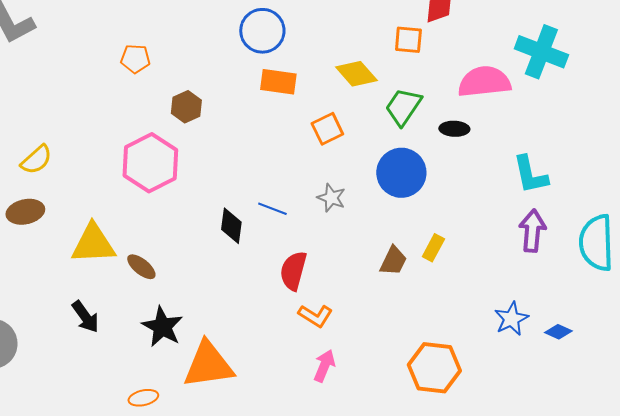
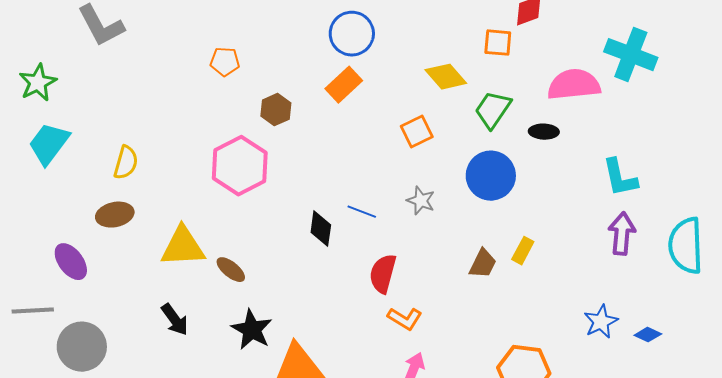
orange rectangle: (278, 82) -> (344, 85), moved, turned -51
yellow semicircle: (36, 160) -> (126, 163), turned -32

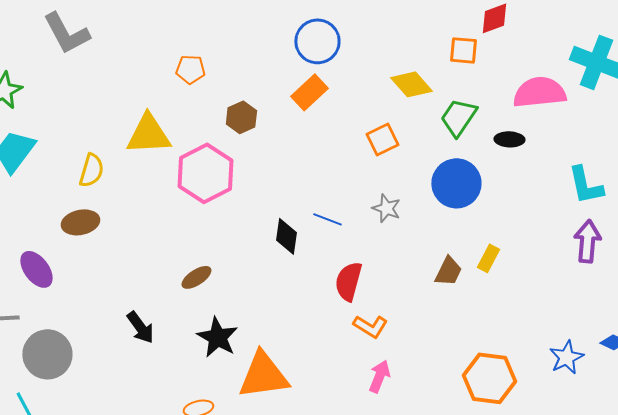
yellow triangle: (183, 247) -> (148, 134), moved
brown ellipse: (231, 270) -> (196, 277), turned -72
blue star: (601, 322) -> (566, 357), moved

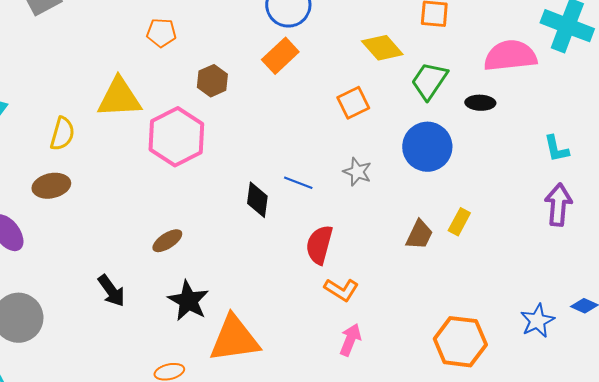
cyan L-shape: (585, 185) -> (556, 149), size x0.7

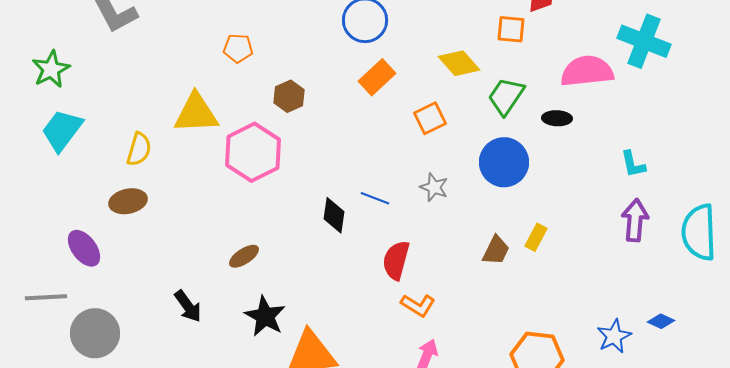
orange rectangle: (280, 56) -> (377, 77), moved

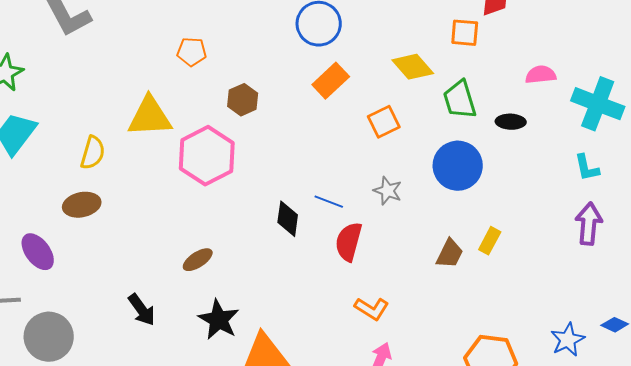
cyan cross: (644, 41) -> (598, 104), moved
pink semicircle: (587, 71) -> (541, 75), size x0.6
green trapezoid: (506, 96) -> (460, 100), turned -51
red semicircle: (396, 260) -> (349, 242), moved

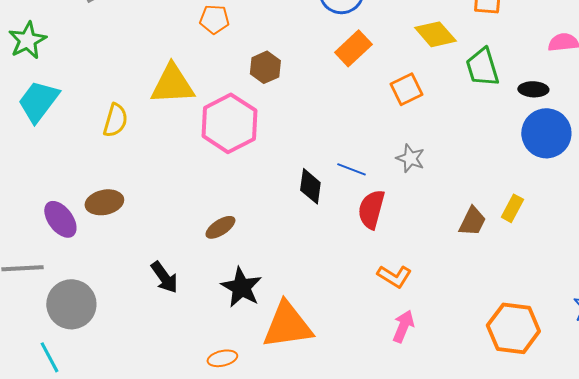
blue circle: (458, 166) -> (546, 133), moved
brown ellipse: (82, 205) -> (104, 202), moved

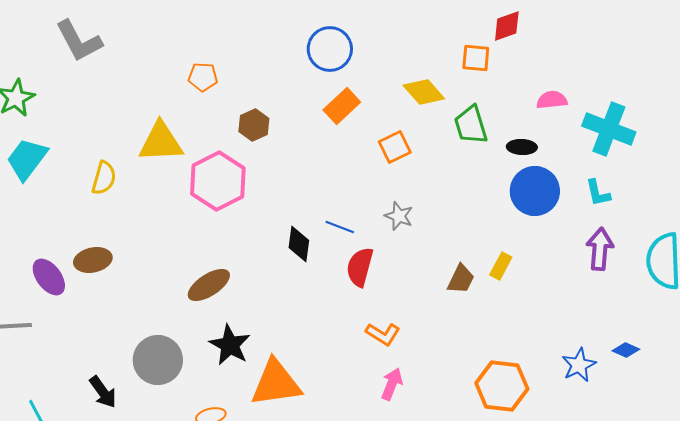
brown ellipse: (220, 227) -> (209, 285), size x1.4
black arrow: (164, 277) -> (103, 392), moved
gray circle: (71, 304) -> (158, 360), moved

